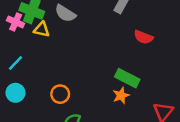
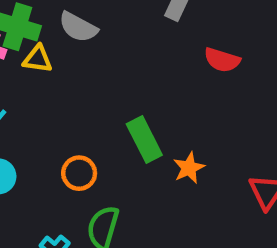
green rectangle: (127, 78) -> (144, 139), moved, turned 40

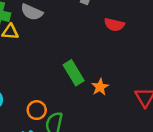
orange circle: (79, 173) -> (37, 110), moved

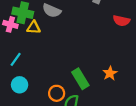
green rectangle: (74, 73) -> (80, 79), moved

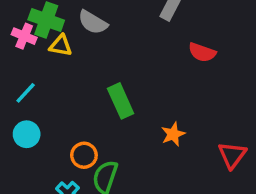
green rectangle: (80, 79) -> (121, 101), moved

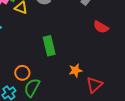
red triangle: (232, 155) -> (94, 85), moved

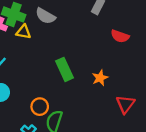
orange star: (75, 70) -> (100, 78), moved

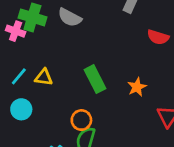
yellow triangle: (23, 32) -> (44, 77), moved
orange circle: (40, 107) -> (81, 120), moved

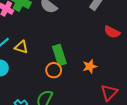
orange circle: (81, 120) -> (54, 70), moved

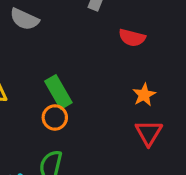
orange star: (90, 66) -> (144, 95), moved

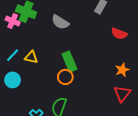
gray semicircle: (24, 19) -> (60, 22), moved

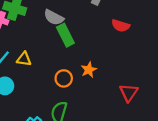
green rectangle: (69, 61) -> (65, 35), moved
orange star: (122, 70) -> (89, 70), moved

